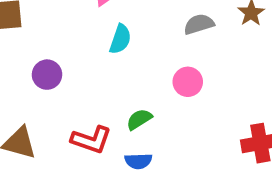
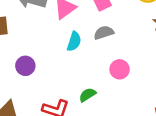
gray semicircle: (199, 24) -> (104, 33), moved

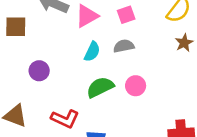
green semicircle: (87, 95) -> (100, 87), moved, size x1.5

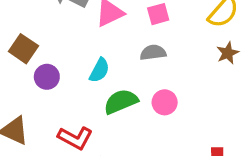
brown square: (16, 27) -> (23, 49), moved, turned 30
cyan semicircle: (92, 52) -> (99, 70), moved

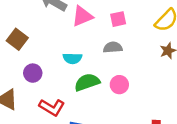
cyan semicircle: (99, 70) -> (72, 58), turned 60
purple circle: (47, 77) -> (33, 73), moved

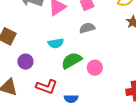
pink circle: (119, 85) -> (95, 68), moved

